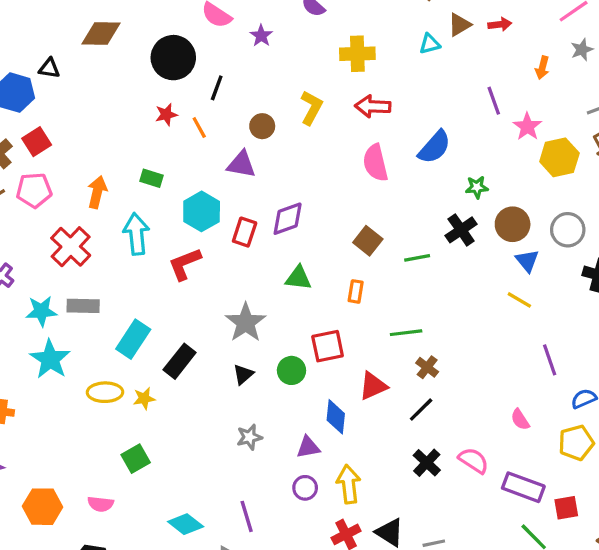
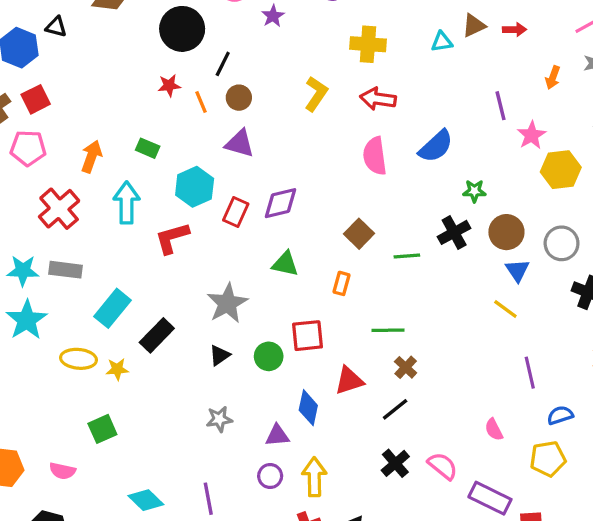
brown circle: (262, 126) -> (239, 98), moved

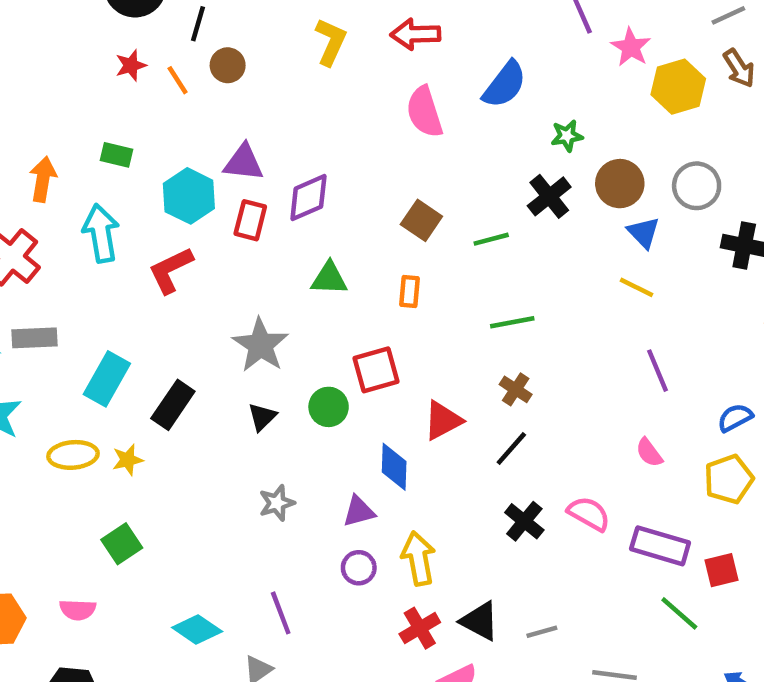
purple triangle: (240, 143) -> (244, 162), moved
green line: (388, 330) -> (512, 322), moved
purple line: (530, 373) -> (658, 371), moved

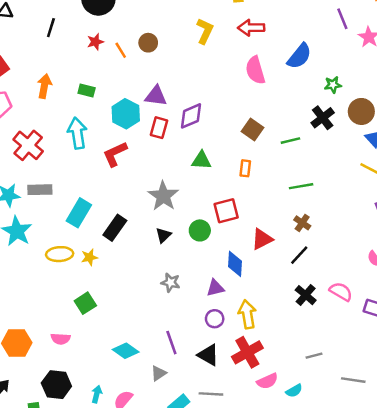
black line: (198, 24) -> (51, 28), moved
orange arrow: (43, 179) -> (44, 86), moved
gray star: (277, 503) -> (171, 282), turned 30
black triangle: (480, 621) -> (208, 355), moved
red cross: (420, 628) -> (247, 352), size x1.4

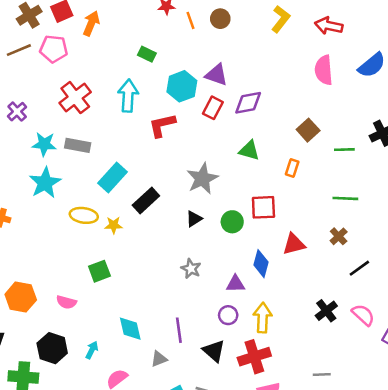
orange arrow: (44, 86) -> (91, 23), moved
black line: (299, 255) -> (359, 268), moved
cyan diamond: (126, 351) -> (130, 329), turned 30
cyan arrow: (97, 394) -> (92, 350), moved

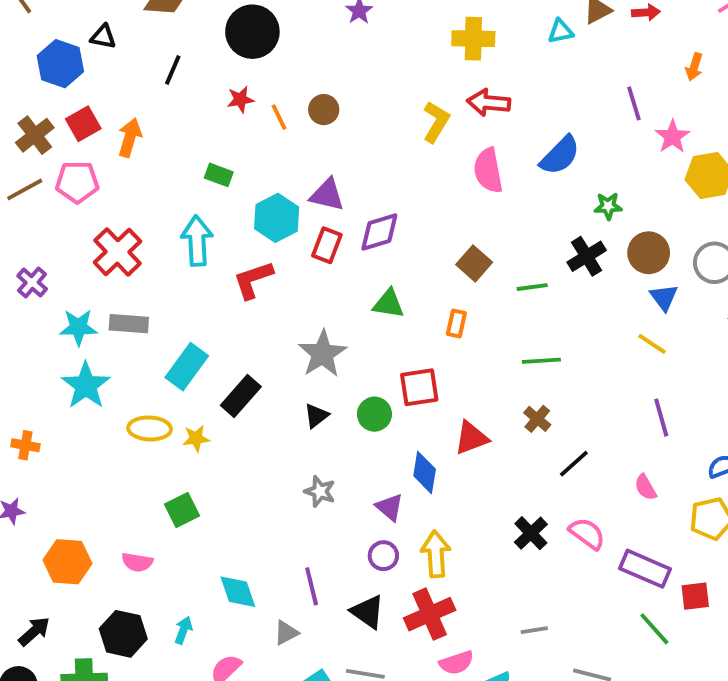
yellow L-shape: (281, 19) -> (436, 122), moved
purple triangle: (236, 284) -> (389, 507), turned 48

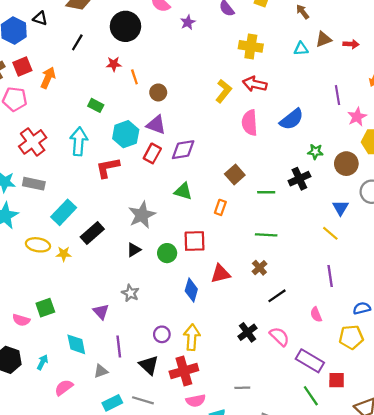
brown circle: (324, 110) -> (158, 92), moved
brown circle: (649, 253) -> (346, 164), moved
purple triangle: (389, 507) -> (101, 312), moved
green square: (182, 510) -> (45, 308), moved

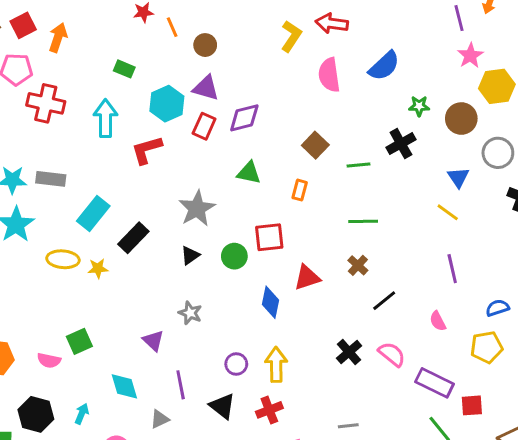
purple line: (337, 95) -> (459, 18), moved
red cross: (33, 142) -> (46, 103), moved, turned -36
red cross: (184, 371) -> (269, 410), size x0.7

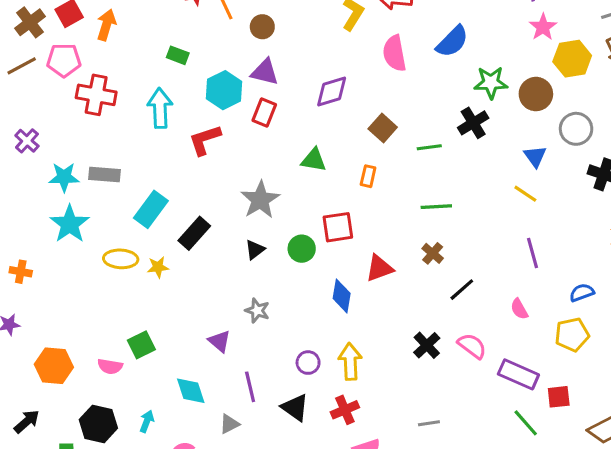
green star: (419, 106) -> (491, 83), size x1.5
purple diamond: (244, 118) -> (332, 92), moved

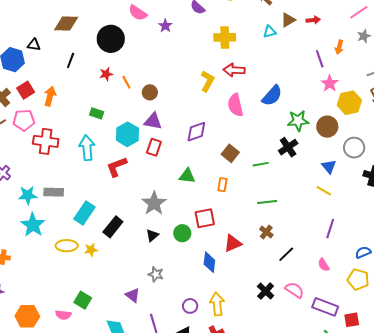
purple line: (532, 253) -> (330, 229), turned 36
yellow pentagon: (572, 335) -> (358, 280), turned 30
green square: (141, 345) -> (83, 300), turned -30

